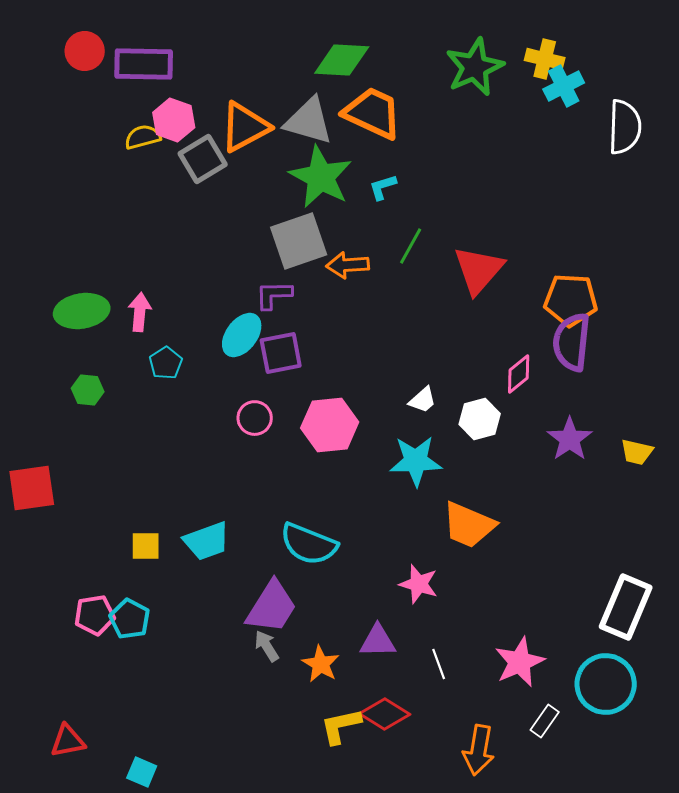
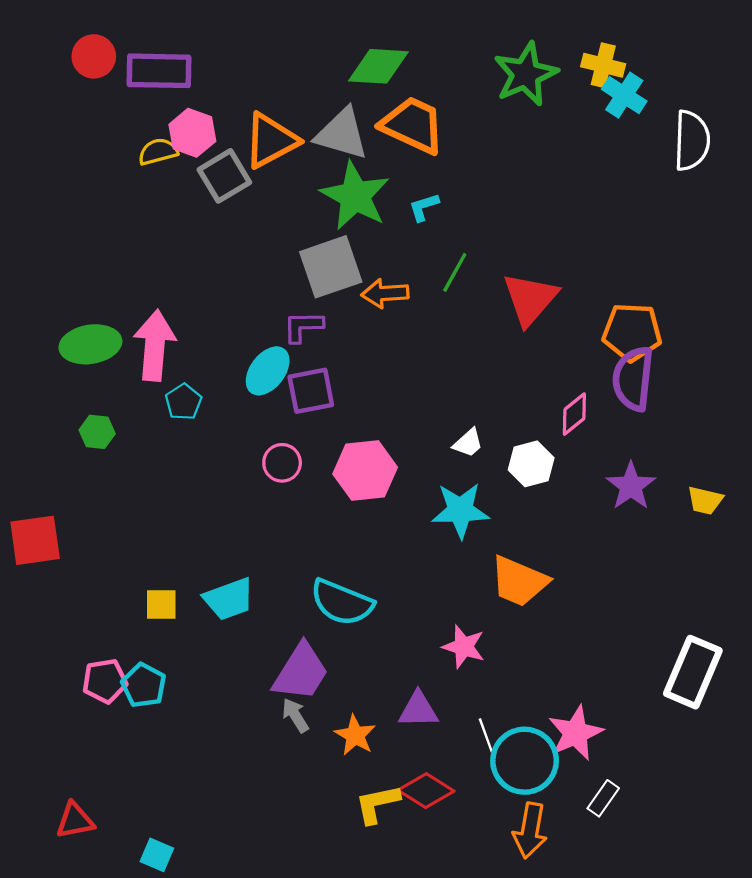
cyan cross: (564, 86) -> (624, 95), turned -30
pink arrow: (140, 312) -> (155, 345), size x1.6
cyan circle: (606, 684) -> (525, 761), moved

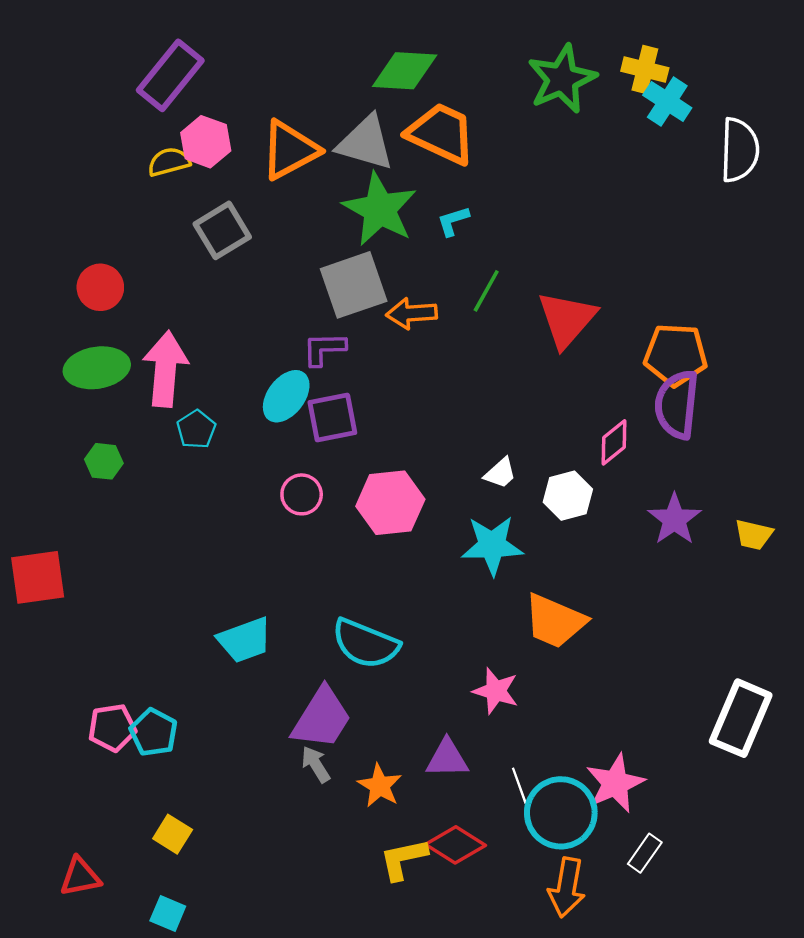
red circle: (94, 56) -> (100, 287), moved
purple rectangle: (159, 71) -> (170, 75), turned -52
gray square: (224, 176) -> (222, 230), moved
yellow square: (161, 605) -> (173, 834), moved, turned 32

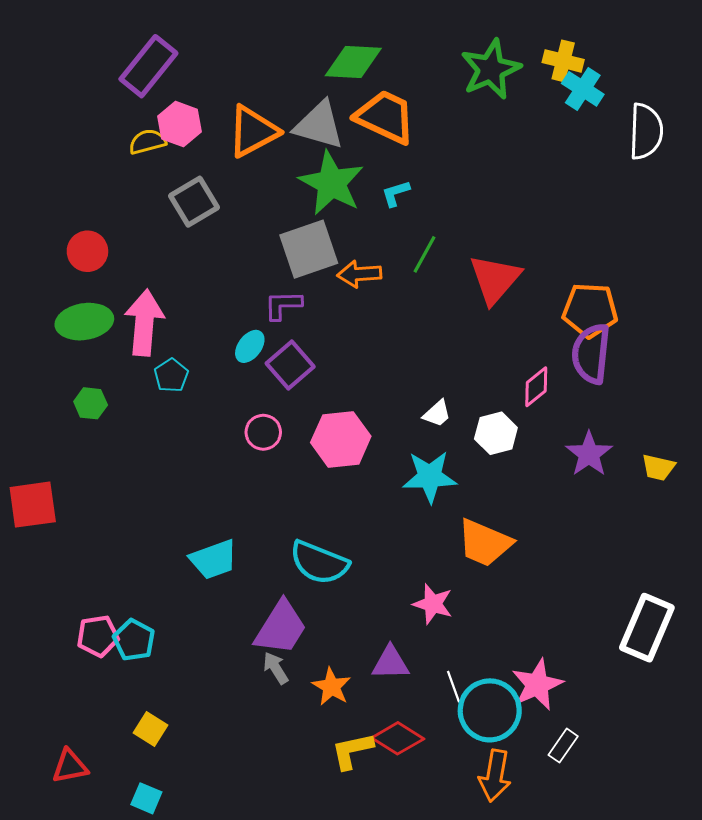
cyan ellipse: (286, 396) -> (250, 346), size x0.7
purple square: (332, 418) -> (290, 365), turned -30

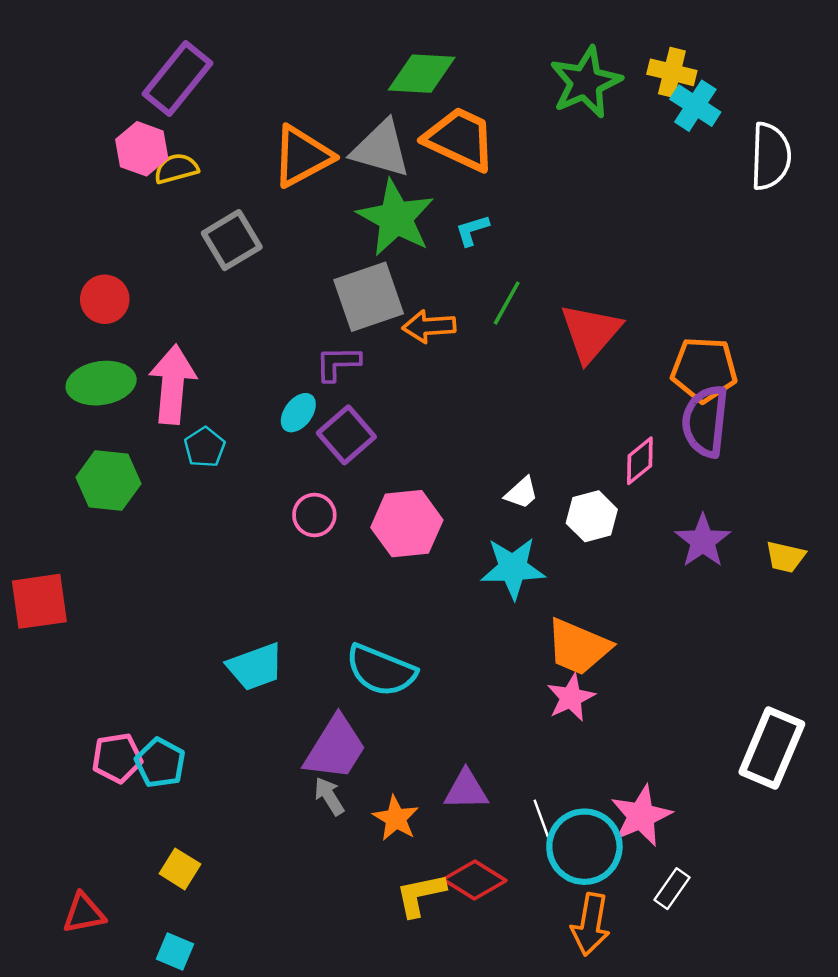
pink hexagon: (179, 124) -> (142, 149), moved
green hexagon: (91, 403) -> (108, 480), size x1.6
pink star: (433, 604) -> (571, 697), moved, turned 30

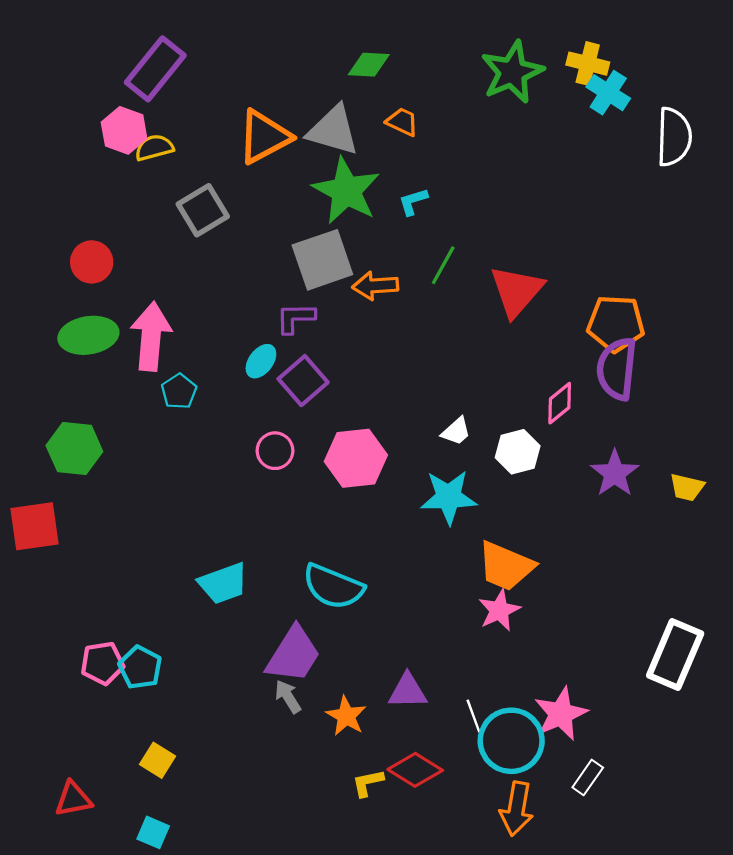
green diamond: (422, 74) -> (369, 65), size x0.7
orange trapezoid: (460, 139) -> (402, 122), size x0.5
green hexagon: (108, 480) -> (74, 449), moved
yellow L-shape: (420, 895) -> (368, 783), size x0.7

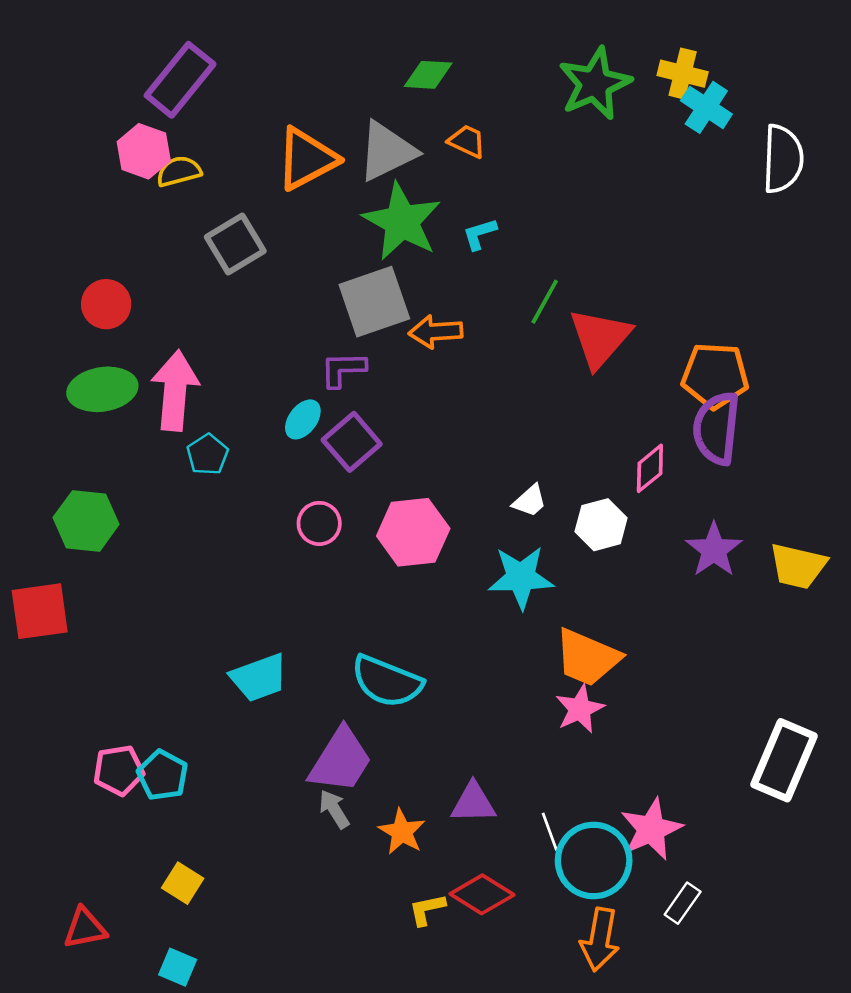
gray triangle: (333, 130) -> (387, 151), turned -42
green line: (443, 265) -> (545, 302), moved
yellow trapezoid: (687, 487) -> (798, 566), size x1.4

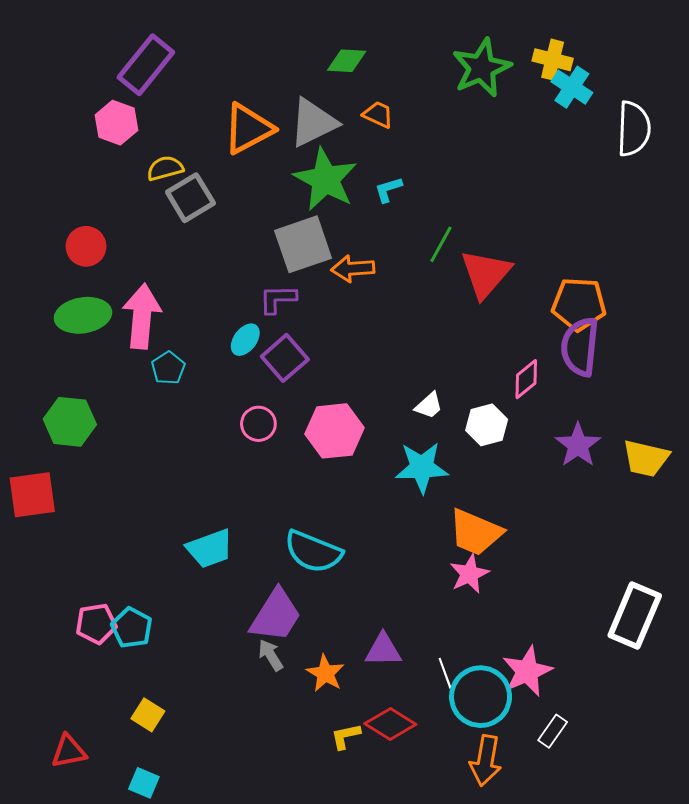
yellow semicircle: (179, 171) -> (165, 168), moved

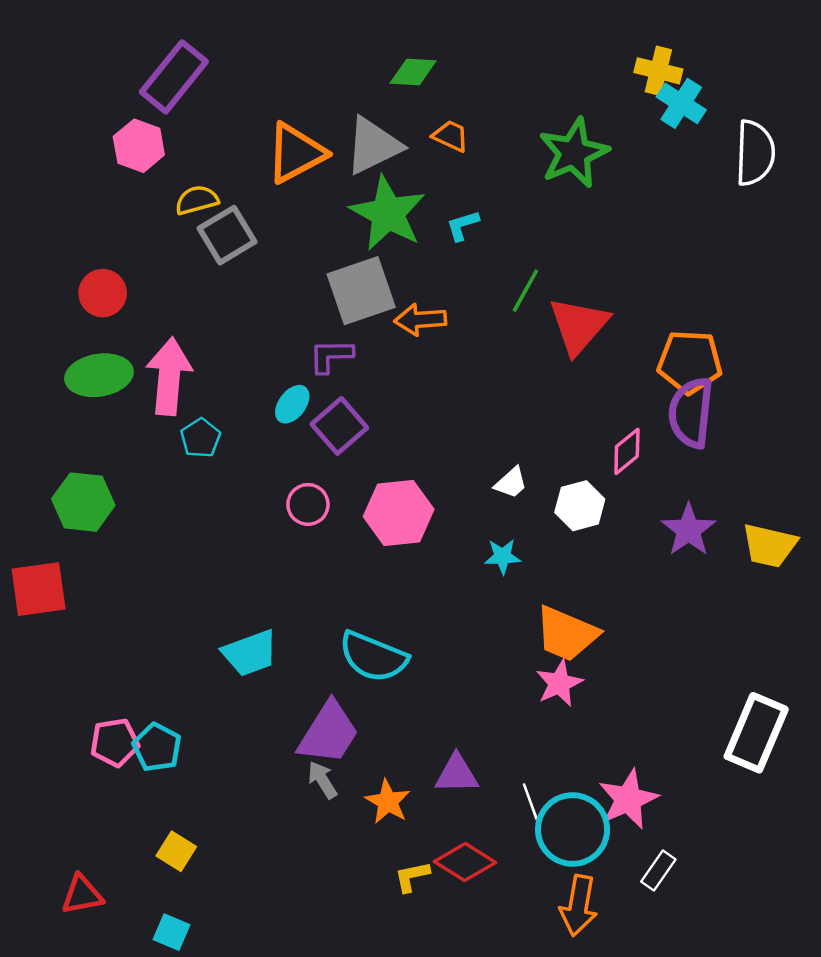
green star: (482, 68) -> (574, 153), moved
cyan star: (422, 467) -> (502, 556), size x0.6

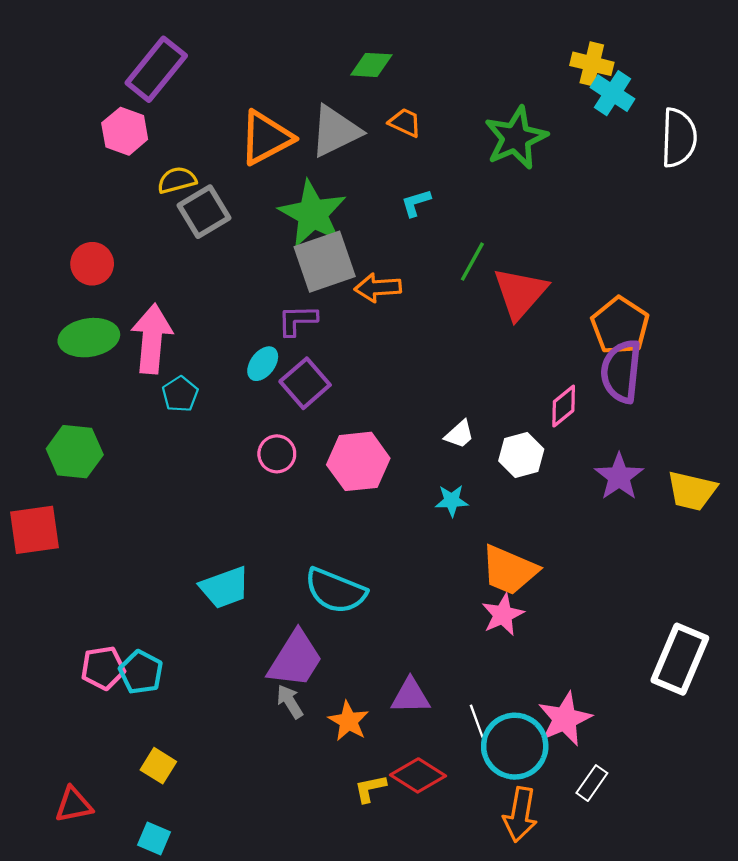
green star: (388, 213) -> (313, 214), moved
orange pentagon: (690, 362) -> (620, 326), turned 30

